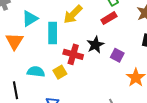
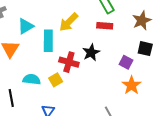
red rectangle: (109, 18) -> (105, 26), turned 35
purple square: (117, 55) -> (126, 62), moved

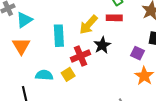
yellow arrow: (69, 22) -> (89, 25), moved
cyan triangle: (26, 26) -> (24, 20), moved
red cross: (69, 62) -> (81, 56), turned -36

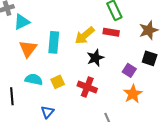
orange triangle: (21, 46) -> (28, 49), moved
red cross: (81, 56) -> (87, 87), moved, turned 36

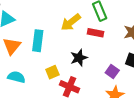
yellow arrow: (85, 35) -> (71, 22), moved
yellow square: (58, 82) -> (52, 72), moved

